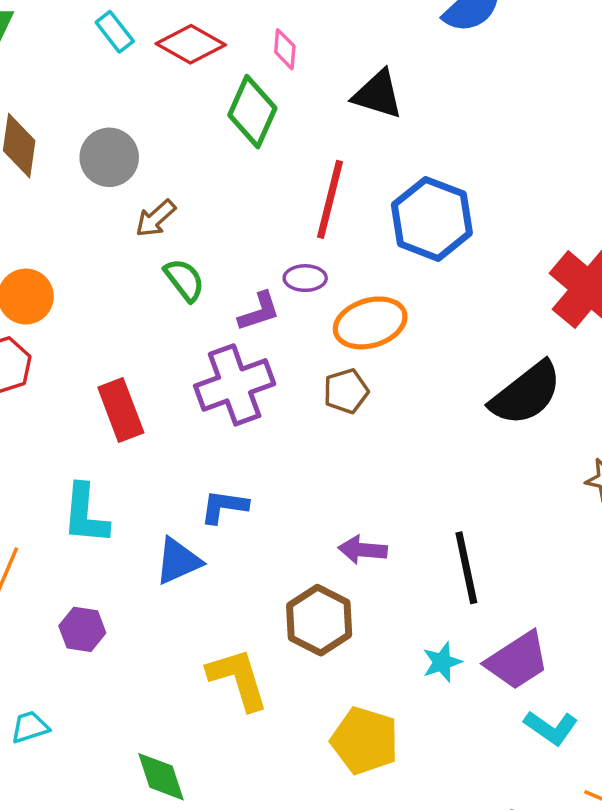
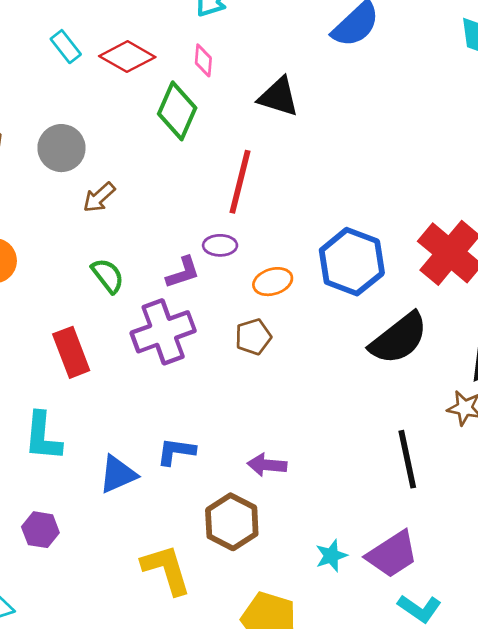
blue hexagon: (432, 219) -> (352, 262), moved
green semicircle: (184, 280) -> (108, 276), moved
orange ellipse: (370, 323) -> (273, 282), size x0.7
blue L-shape: (224, 507) -> (176, 451), moved
black line: (466, 568) -> (407, 459), moved

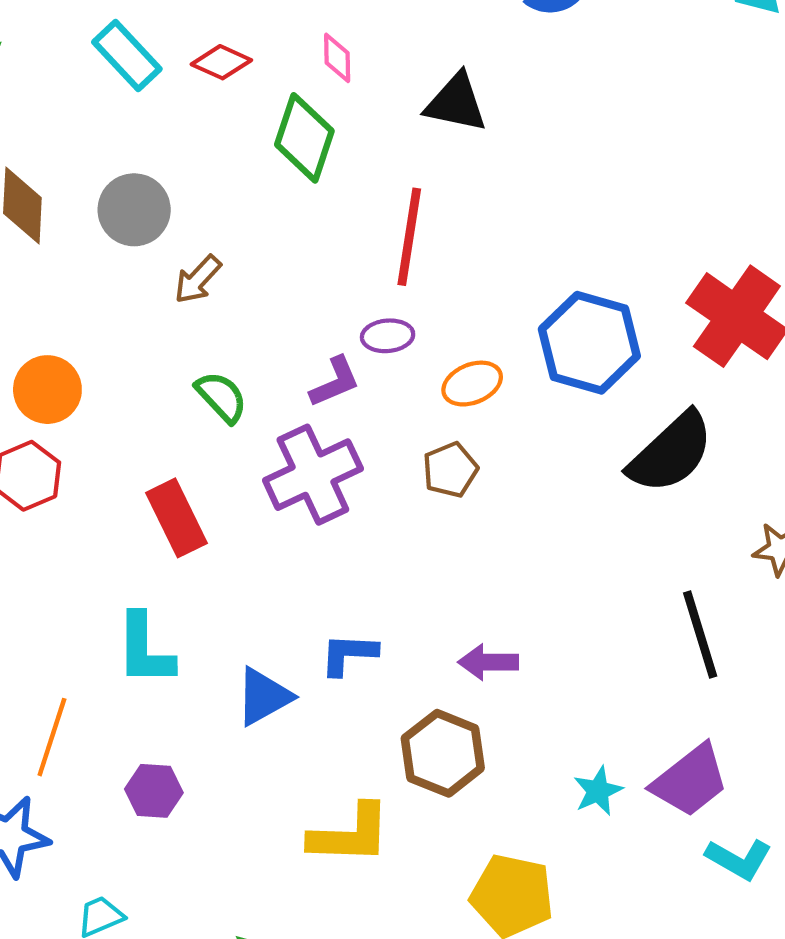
cyan rectangle: (66, 47) -> (127, 55), size x1.4
red diamond: (127, 57) -> (221, 62), size x0.7
yellow L-shape: (166, 570) -> (350, 834), turned 114

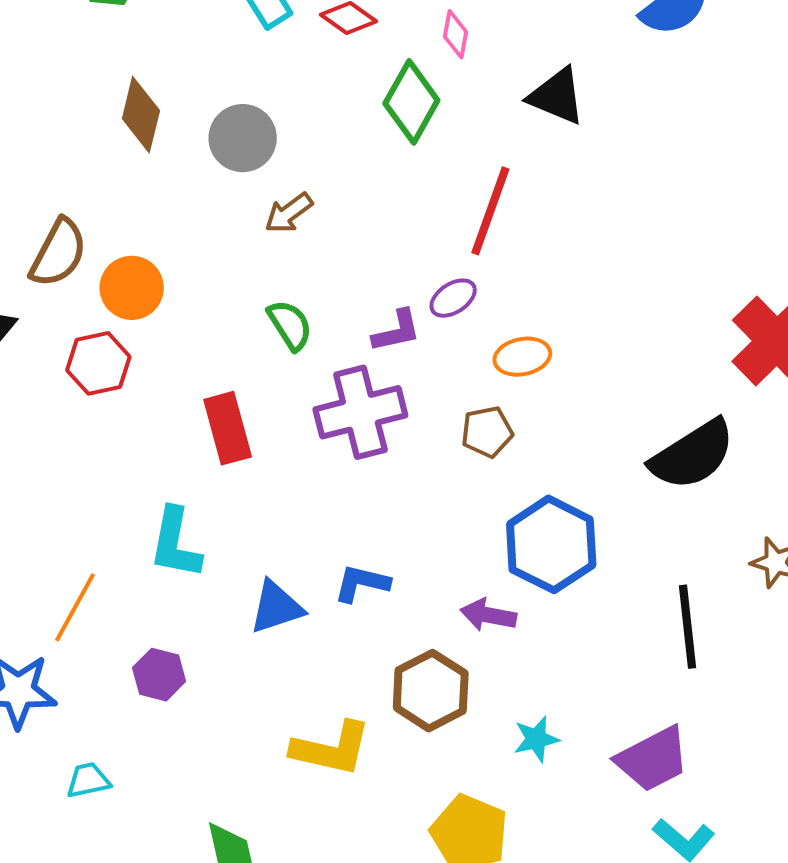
purple ellipse: (388, 336) -> (453, 298), turned -39
blue hexagon: (589, 343) -> (551, 544), moved
cyan star: (598, 791) -> (536, 739), moved

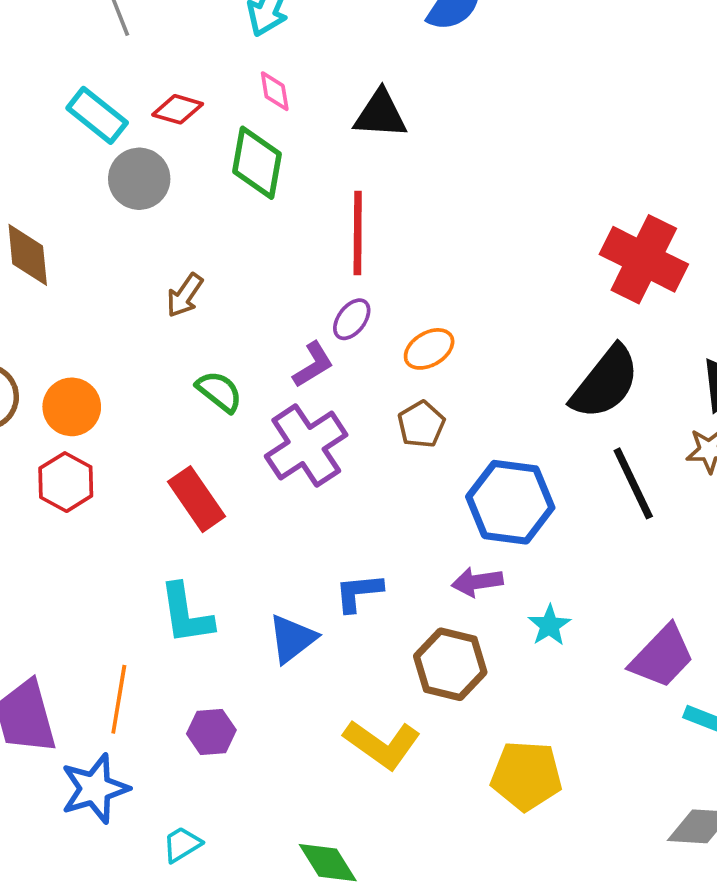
gray circle: (243, 138) -> (139, 179), moved
black line: (688, 627) -> (633, 483), moved
cyan star: (536, 739) -> (549, 625), moved
yellow L-shape: (331, 749) -> (382, 744), turned 42

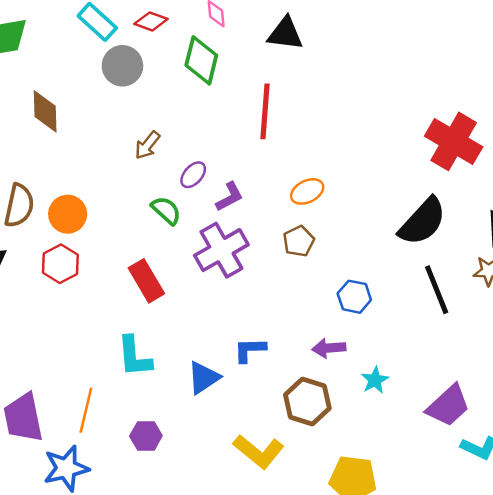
purple ellipse: (352, 319) -> (193, 175), moved
blue hexagon: (510, 502) -> (354, 297), size x0.6

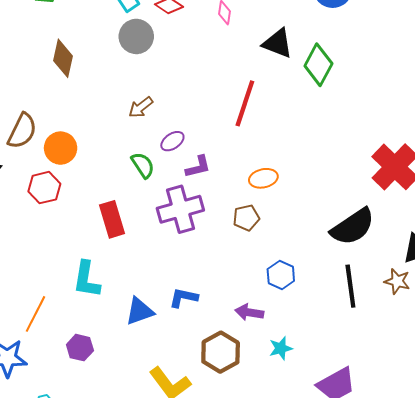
green diamond: (201, 60) -> (318, 65), moved

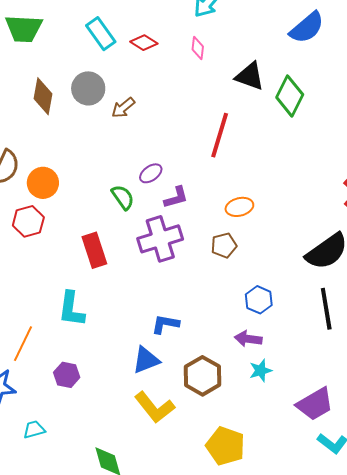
gray circle: (136, 36) -> (88, 88), moved
brown arrow: (141, 107) -> (123, 108), moved
blue triangle: (140, 311) -> (146, 360), moved
purple arrow: (249, 312) -> (248, 339), moved

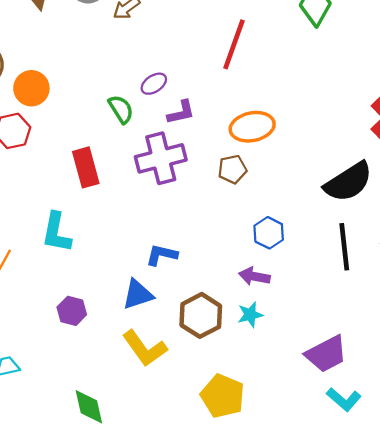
orange ellipse: (239, 207) -> (252, 127), size x1.4
cyan star: (261, 370) -> (250, 315), moved
purple hexagon: (67, 375) -> (72, 311), moved

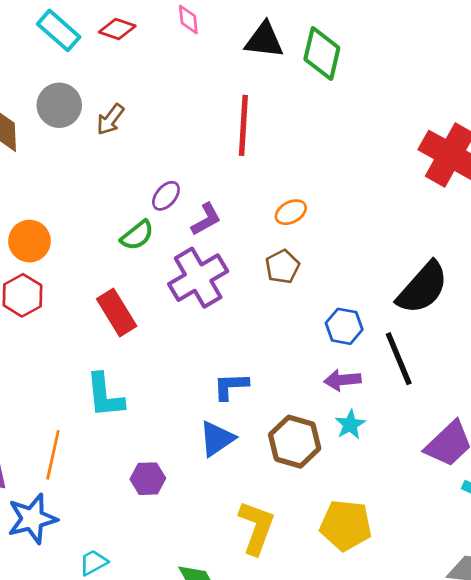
green semicircle: (121, 109) -> (137, 235), turned 100
orange ellipse: (252, 127) -> (291, 212), size x0.6
black semicircle: (348, 182) -> (423, 288), moved
black line: (344, 247) -> (399, 359), moved
yellow L-shape: (145, 348) -> (256, 528), moved, turned -108

